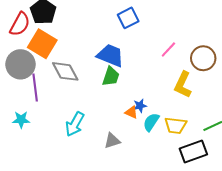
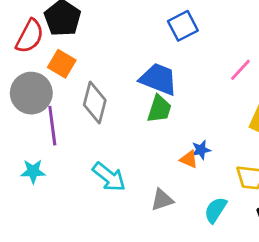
orange square: (42, 44) -> (62, 64), size x0.7
gray diamond: (65, 71) -> (95, 102), turned 44
cyan semicircle: (151, 122) -> (216, 210), moved
cyan arrow: (75, 124) -> (109, 177), turned -80

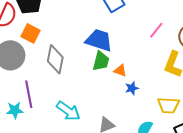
purple line: (52, 126) -> (29, 94), moved
orange triangle: (189, 159) -> (120, 71), moved

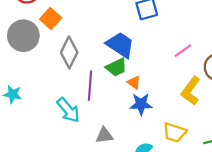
green trapezoid: (101, 61) -> (116, 67), turned 35
blue star: (132, 88) -> (141, 104), size x1.5
purple line: (29, 94) -> (90, 86), moved

